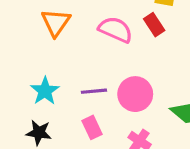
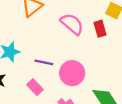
pink rectangle: (92, 127) -> (35, 87), turned -35

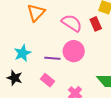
pink circle: (72, 73) -> (74, 51), moved

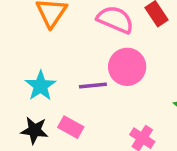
pink rectangle: (48, 80) -> (71, 127), moved

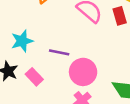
pink circle: (127, 67) -> (83, 72), moved

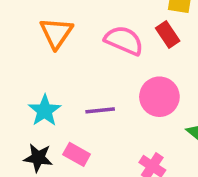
pink circle: (83, 72) -> (159, 97), moved

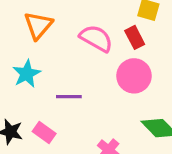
pink circle: (159, 97) -> (134, 76), moved
cyan star: (45, 111) -> (27, 74), moved

